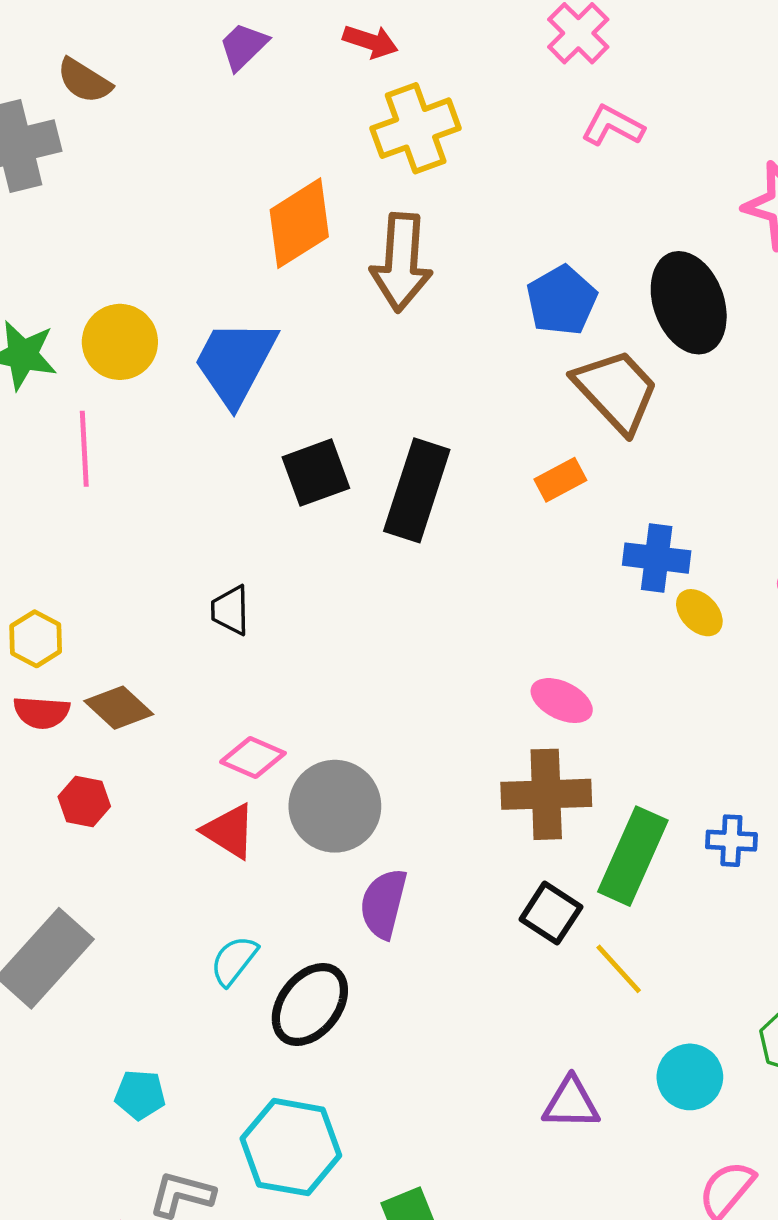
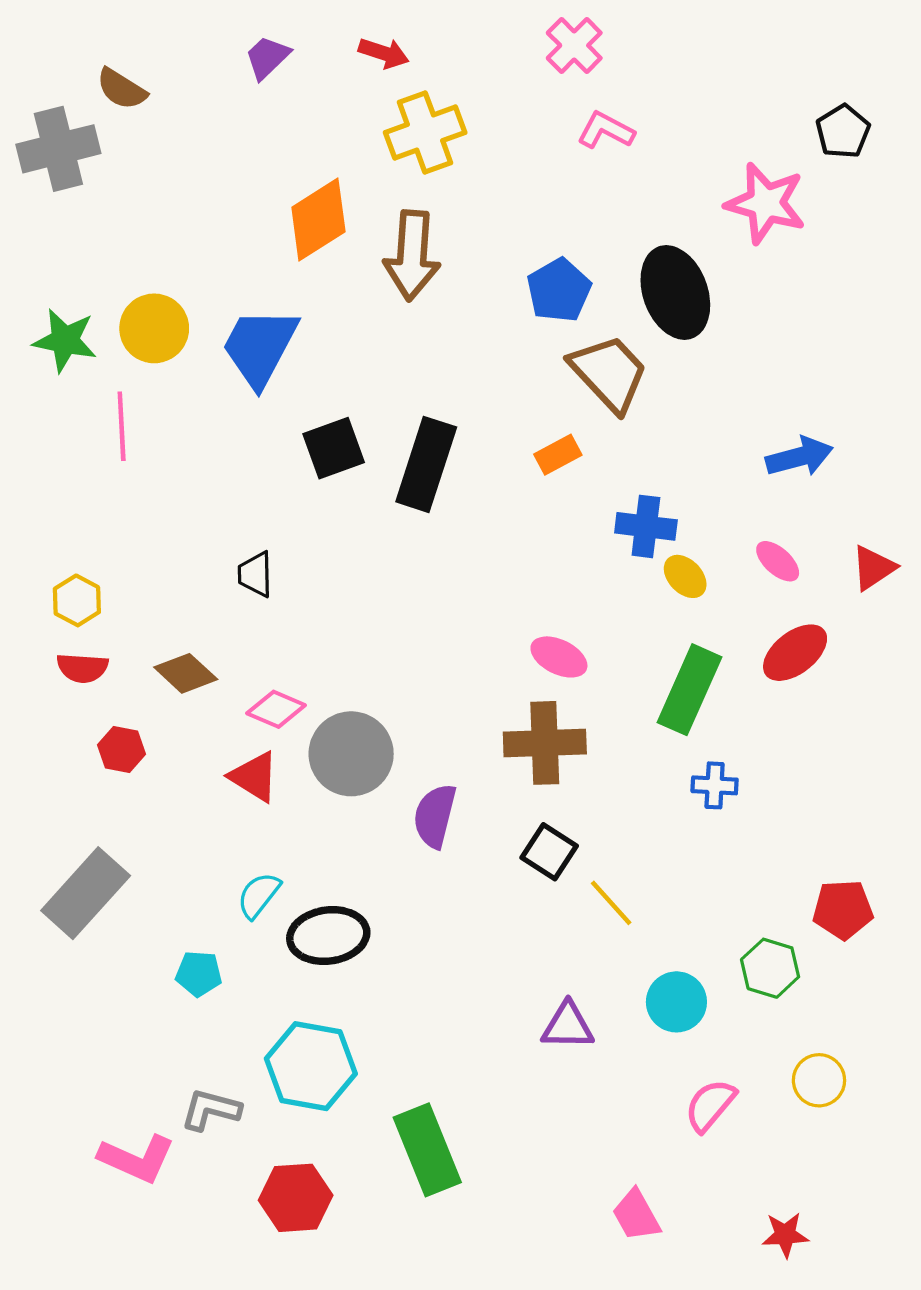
brown diamond: (119, 708) -> (186, 673), moved
green rectangle: (633, 856) -> (690, 690), moved
purple semicircle: (384, 904) -> (435, 816), moved
black ellipse: (310, 1005) -> (328, 936), turned 44
cyan pentagon: (140, 1095) -> (199, 974), moved

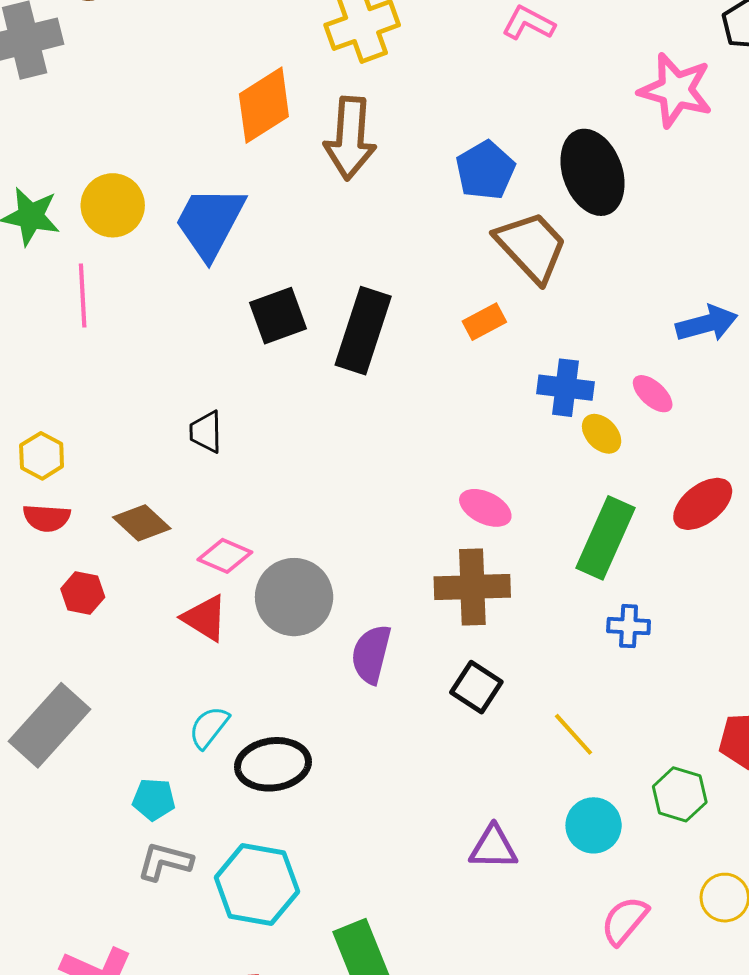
pink ellipse: (778, 561) -> (653, 394), moved
yellow line: (611, 903) -> (573, 734), moved
gray L-shape: (211, 1110) -> (165, 861), moved

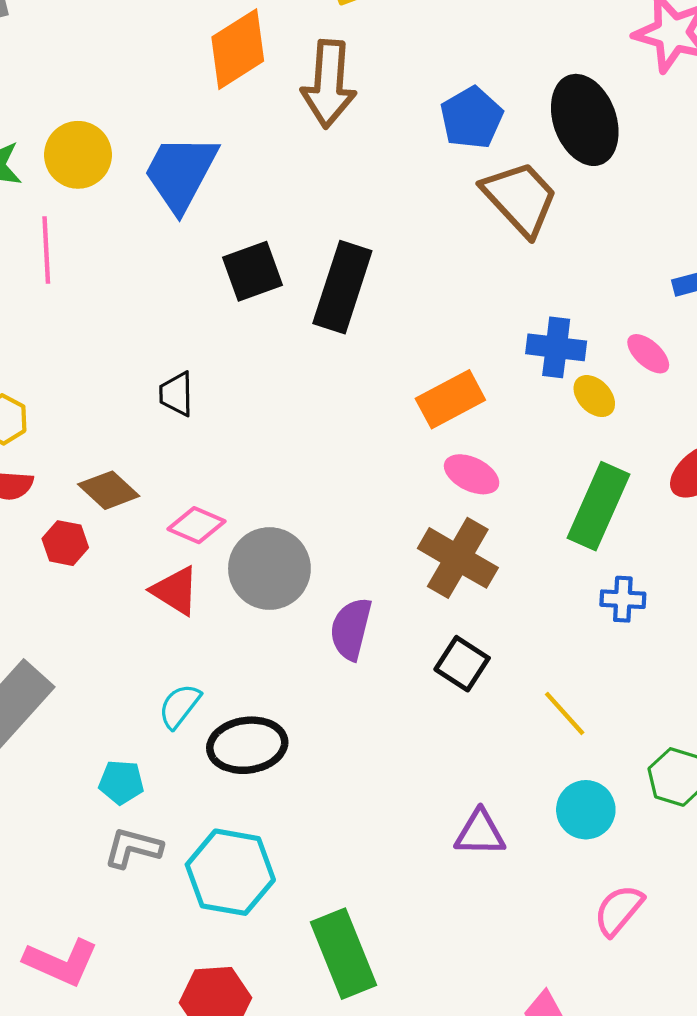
orange rectangle: (484, 322) -> (450, 399), moved, size x1.5
brown cross: (472, 587) -> (458, 558), turned 32
red hexagon: (83, 593) -> (65, 543), moved

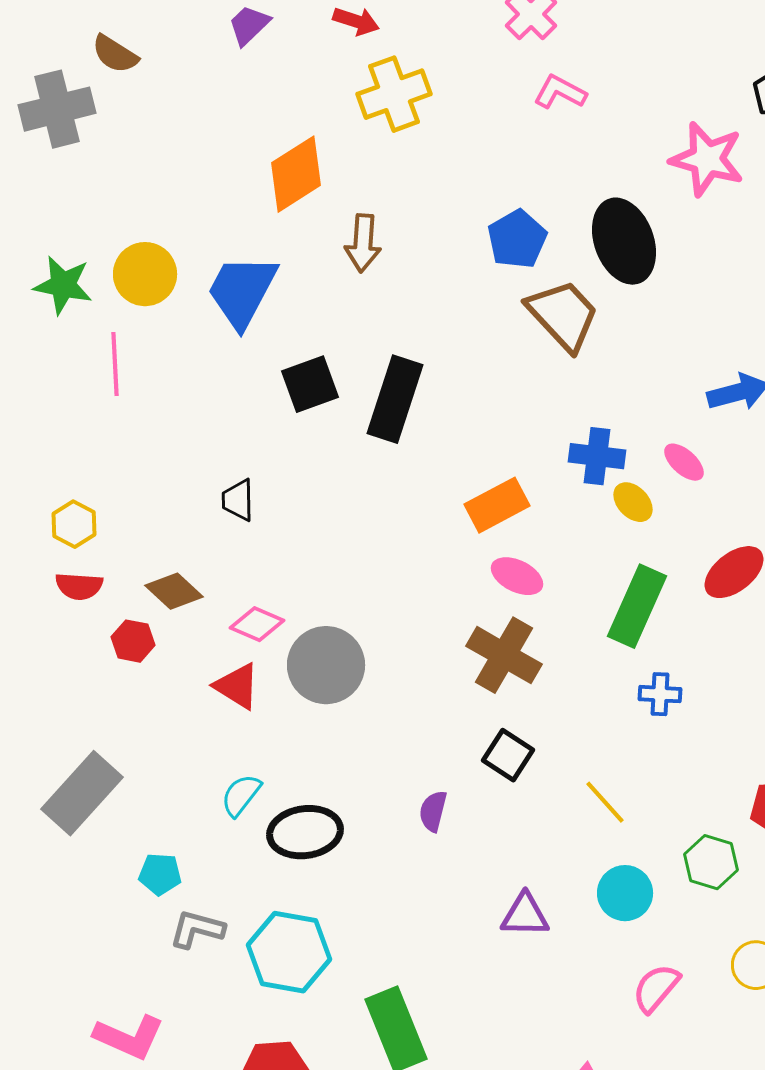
brown arrow: (329, 84) -> (363, 243), moved, size x0.7
purple semicircle: (351, 629) -> (433, 811), moved, size x0.7
cyan pentagon: (121, 782) -> (160, 874), moved

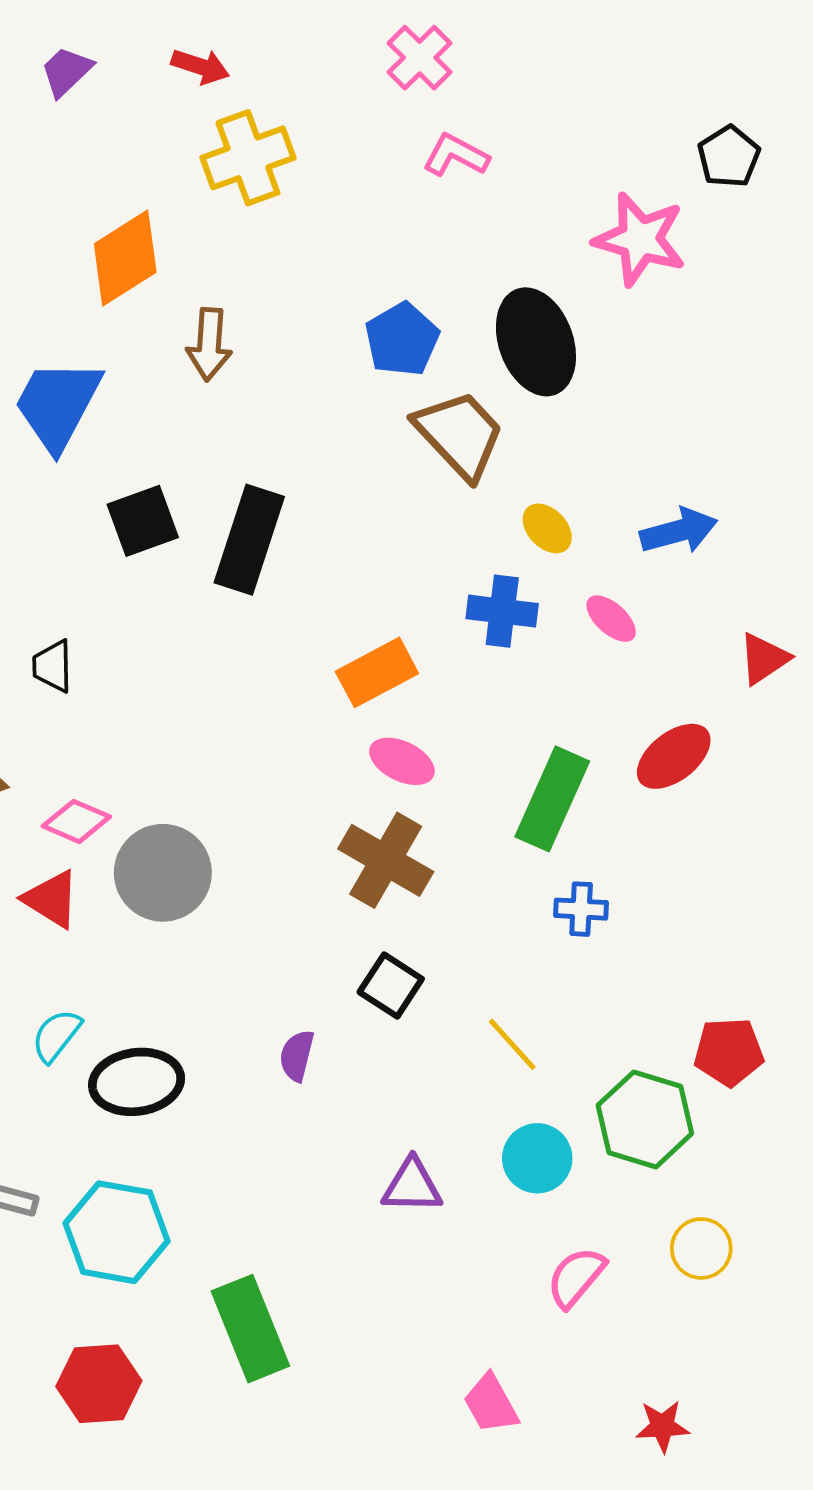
yellow ellipse: (633, 502) -> (547, 528), moved
green hexagon: (711, 862) -> (645, 1119), size x1.4

